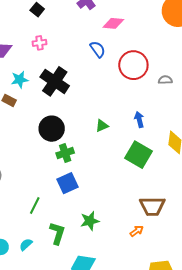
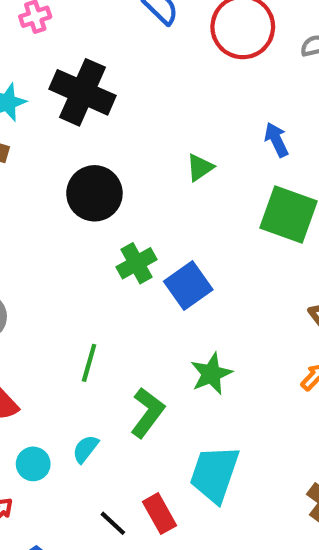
green cross: (65, 153) -> (136, 263), moved
blue square: (67, 183) -> (188, 285), moved
green L-shape: (57, 233) -> (147, 413), turned 30

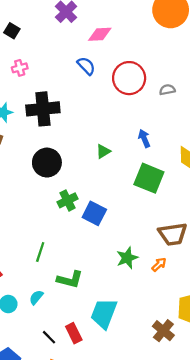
black cross: (82, 92) -> (43, 109), turned -32
blue square: (188, 285) -> (94, 213), turned -30
green star: (211, 374) -> (127, 258), moved
green L-shape: (147, 413) -> (70, 280), turned 65

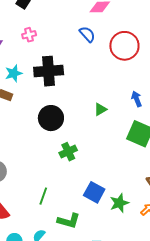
blue square: (94, 213) -> (94, 192), moved

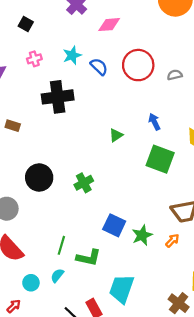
blue semicircle: (87, 34) -> (99, 67), moved
cyan star: (14, 73) -> (72, 55), moved
black circle: (51, 118) -> (39, 178), moved
green line: (43, 196) -> (61, 245), moved

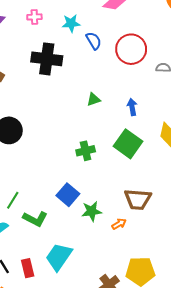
green triangle: (116, 135) -> (93, 99), moved
green cross: (84, 183) -> (86, 151), moved

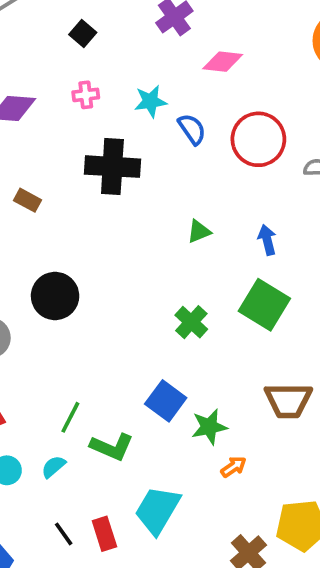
green cross: (86, 151) -> (191, 322), turned -30
orange arrow: (119, 224) -> (234, 467), moved

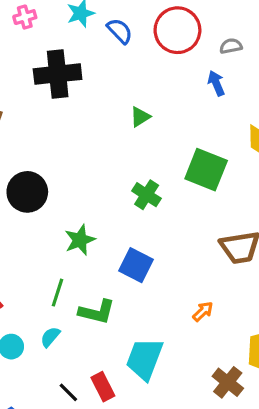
blue arrow: (267, 240) -> (216, 83), moved
green star: (209, 427) -> (80, 240), moved

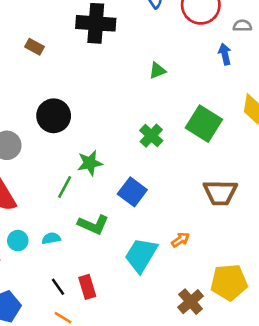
green line: (58, 293) -> (65, 187), moved
cyan semicircle: (50, 337) -> (51, 238), turned 30
cyan trapezoid: (145, 359) -> (141, 255), moved

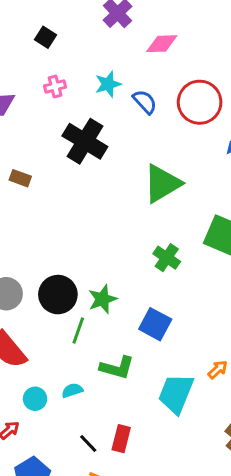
black cross: (96, 23) -> (85, 141), turned 36
green triangle: (157, 71) -> (162, 184), size x2.0
black circle: (54, 116) -> (58, 295), moved
red rectangle: (87, 287) -> (121, 439), turned 40

